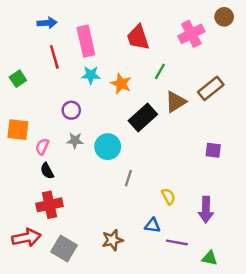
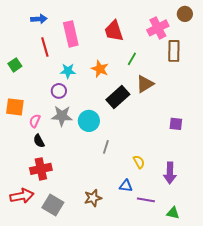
cyan star: (91, 75) -> (68, 71), moved
brown rectangle: (211, 88) -> (174, 51), moved, turned -50
gray star: (75, 141) -> (62, 116), size x1.5

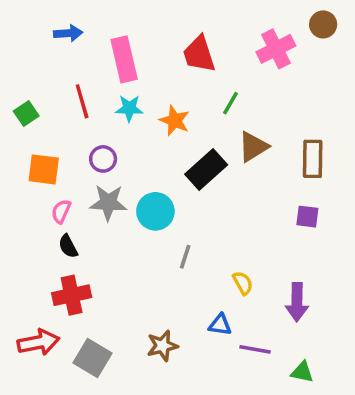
red line: (45, 47) -> (82, 101), moved
brown rectangle: (174, 51) -> (313, 159), moved
cyan star: (68, 71) -> (129, 108), moved
orange square: (15, 107) -> (44, 169), moved

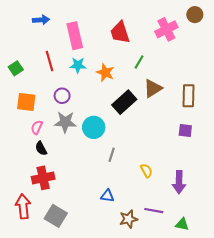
blue triangle: (220, 325) -> (107, 196), moved
red arrow: (38, 342) -> (23, 206), turned -85
brown star: (162, 346) -> (128, 219), moved

